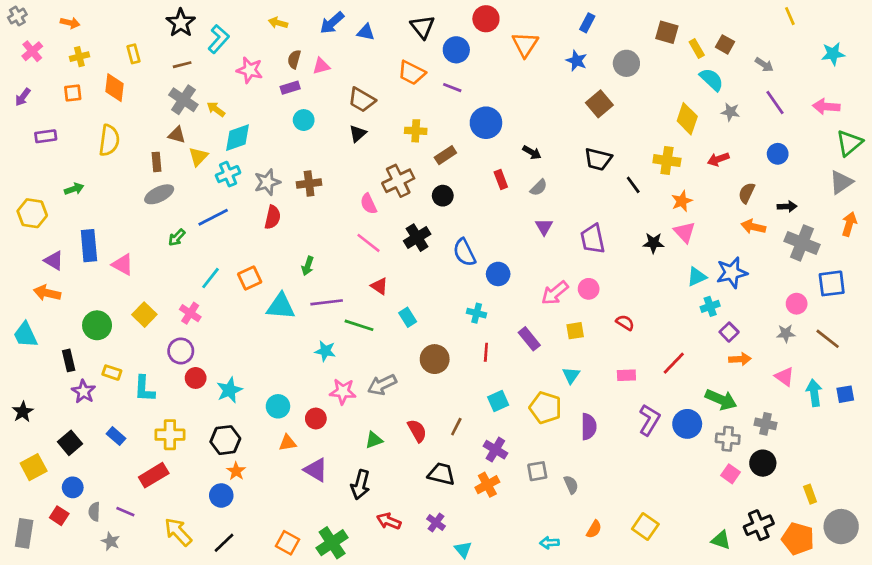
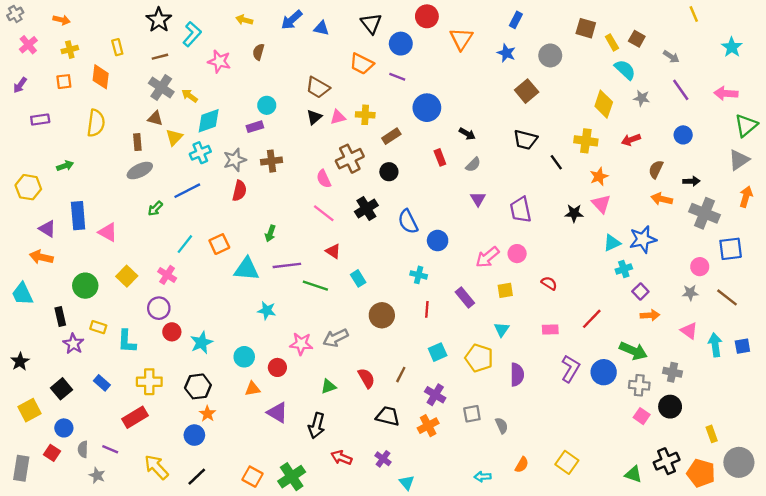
cyan star: (833, 54) -> (732, 47), turned -30
pink triangle: (321, 66) -> (338, 117), moved
purple rectangle: (290, 88) -> (255, 127), moved
cyan star: (325, 351) -> (267, 311), moved

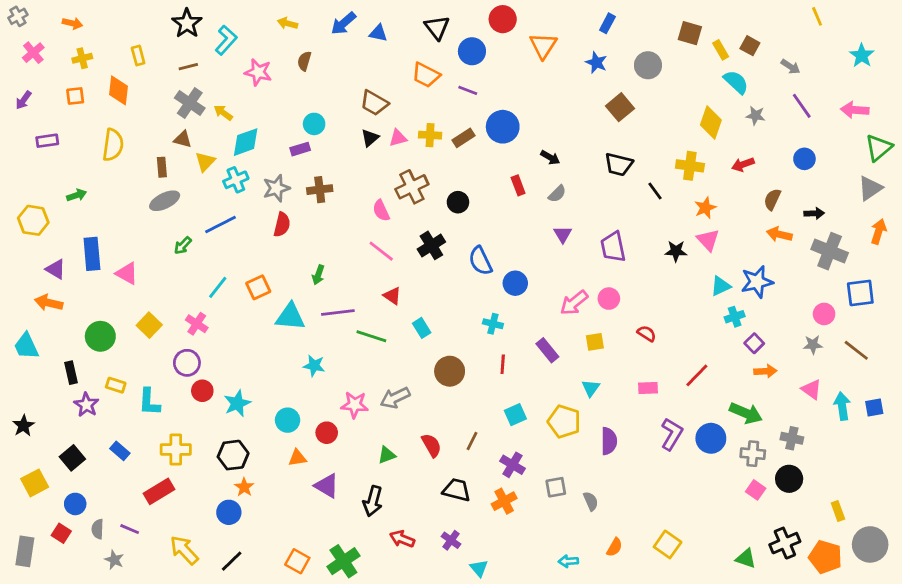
brown rectangle: (391, 136) -> (464, 138), moved

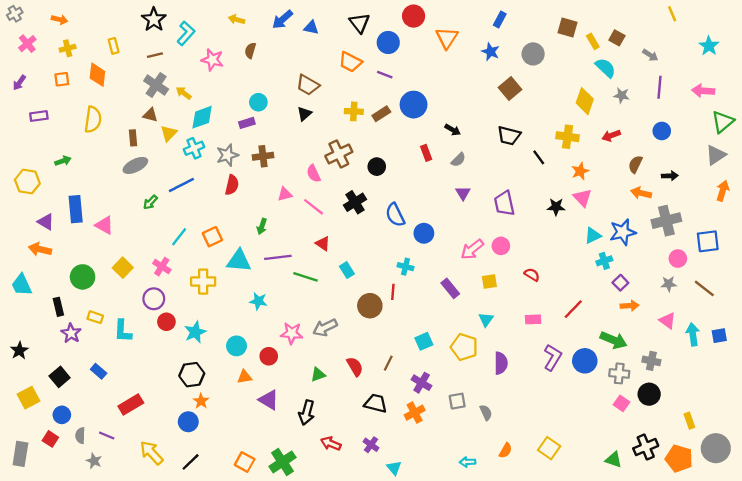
purple line: (802, 106) -> (659, 87), turned 40
pink triangle: (398, 138) -> (285, 194), moved
gray cross: (830, 251) -> (666, 221), moved, turned -36
red line: (503, 364) -> (393, 292), moved
yellow cross: (176, 449) -> (203, 282), moved

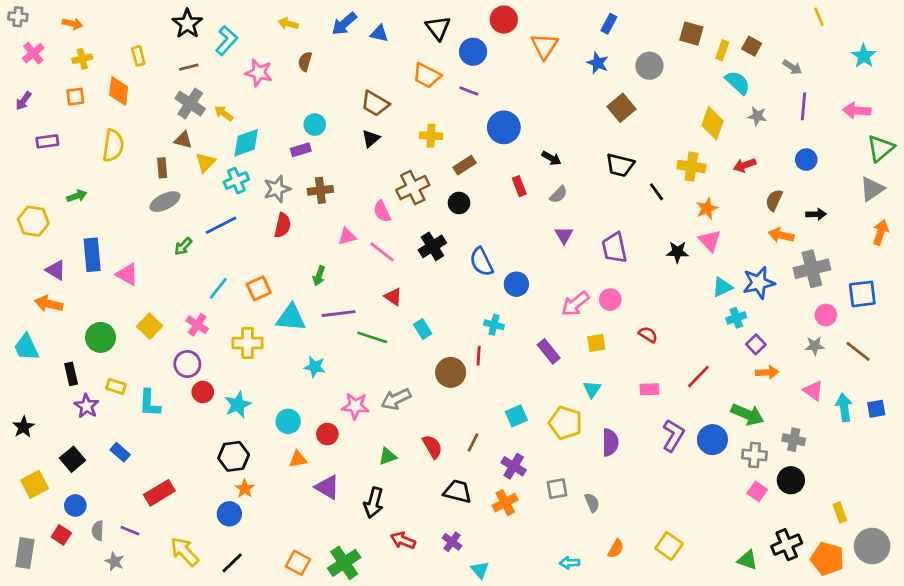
gray cross: (15, 14) -> (18, 17), turned 35
yellow rectangle: (593, 41) -> (722, 50), turned 49
brown rectangle: (381, 114) -> (465, 165), moved

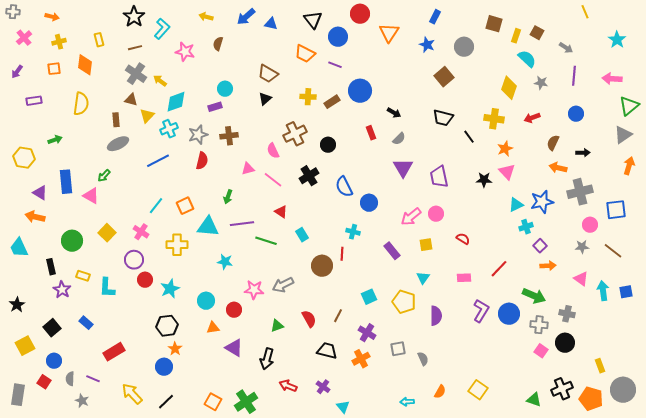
brown rectangle: (465, 165) -> (332, 102), moved
purple triangle: (564, 235) -> (403, 168), size x1.5
green arrow: (183, 246) -> (104, 176), moved

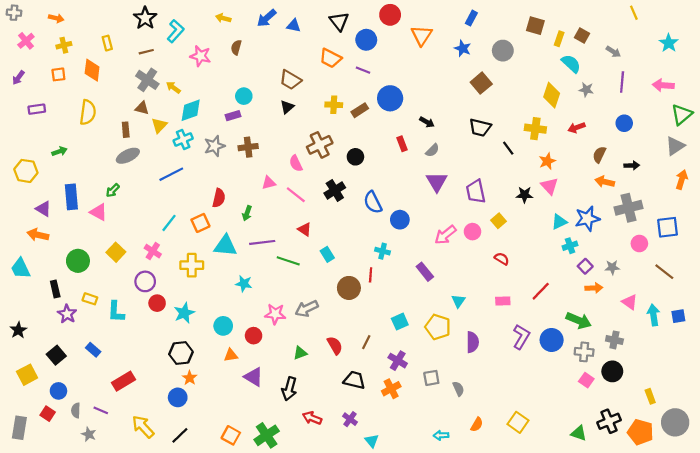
red semicircle: (202, 161) -> (219, 198), moved
yellow square: (426, 245) -> (498, 221), moved, turned -32
gray star: (582, 247) -> (612, 267), moved

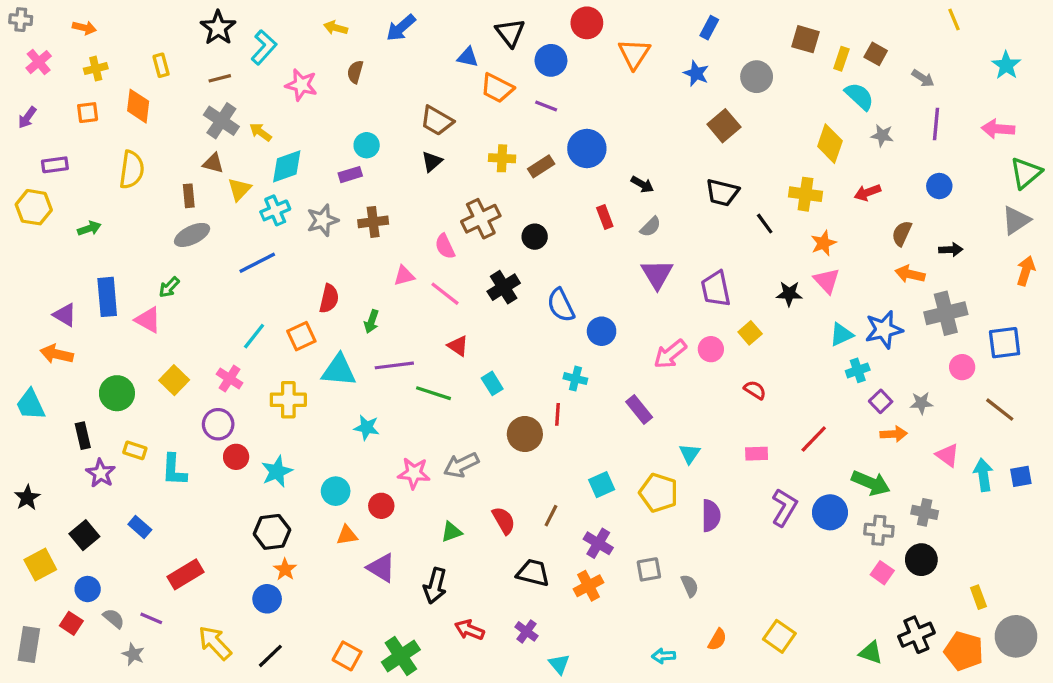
blue triangle: (294, 26) -> (468, 57), moved
yellow hexagon: (26, 171) -> (34, 207), moved
gray semicircle: (76, 410) -> (114, 618), turned 128

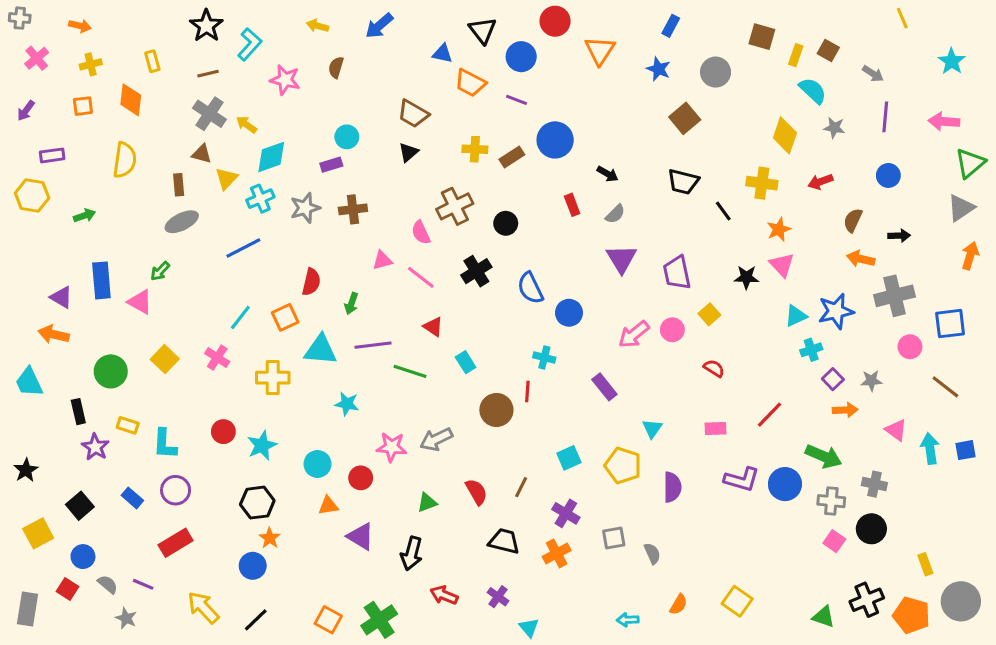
purple circle: (218, 424) -> (176, 490), moved
purple L-shape: (784, 507) -> (742, 479), turned 75

